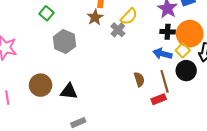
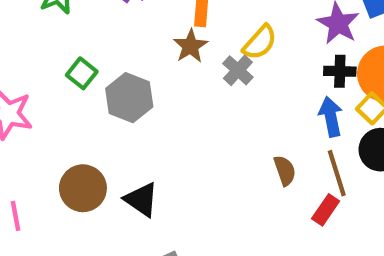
green square: (46, 13) -> (82, 73), moved
blue arrow: (162, 54) -> (331, 117), turned 66
black triangle: (69, 91) -> (141, 200), turned 30
red rectangle: (159, 99) -> (326, 210), turned -32

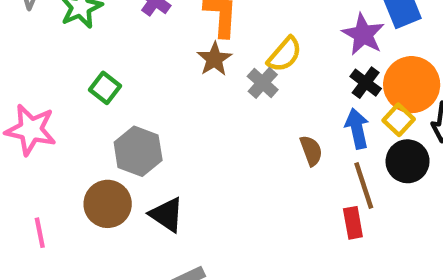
black cross: (340, 71) -> (366, 83), turned 36
gray hexagon: (129, 98) -> (138, 151), moved
brown semicircle: (285, 170) -> (311, 151), moved
red rectangle: (326, 210) -> (353, 223), turned -44

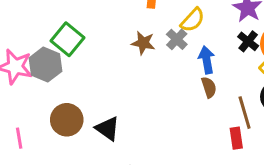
brown star: (214, 59) -> (143, 43), moved, turned -30
green square: (105, 88) -> (67, 39), size x1.5
blue arrow: (357, 129) -> (207, 60), moved
gray hexagon: (138, 151) -> (46, 65), moved

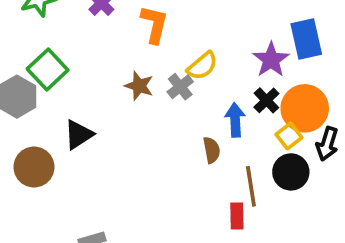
blue arrow: (207, 60) -> (235, 120), moved
black triangle: (107, 128) -> (79, 135), moved, turned 44

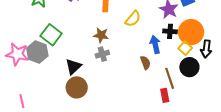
gray cross: (180, 87) -> (102, 54), moved, turned 32
black cross: (266, 100) -> (170, 31), turned -32
brown circle: (34, 167) -> (77, 87), moved

